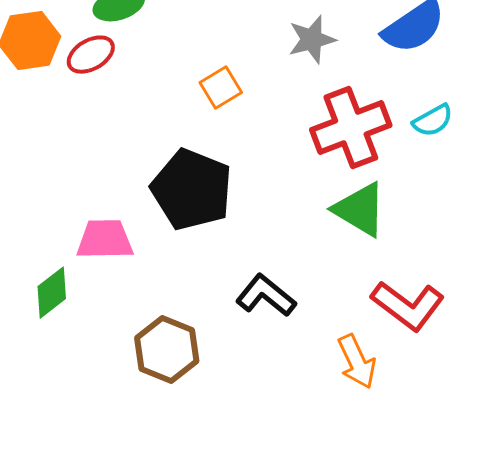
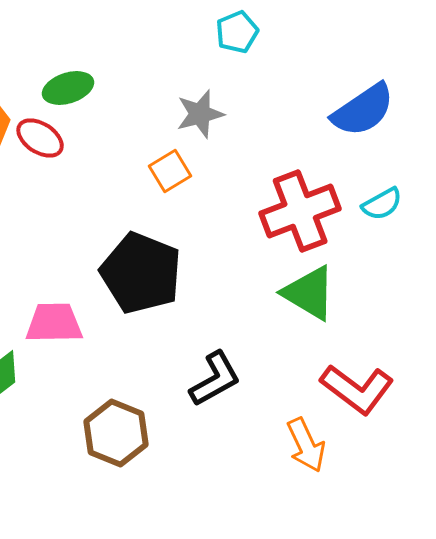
gray star: (312, 40) -> (200, 114), moved
red ellipse: (91, 55) -> (40, 138), turned 63
black L-shape: (266, 296) -> (215, 379), turned 112

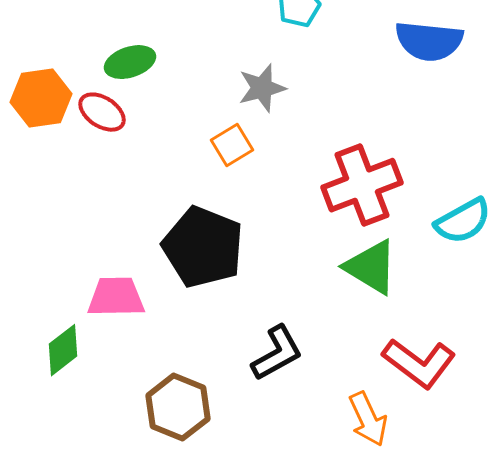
blue semicircle: (363, 110) -> (429, 41), moved, turned 40
cyan semicircle: (382, 204) -> (463, 221), moved, size x1.4

